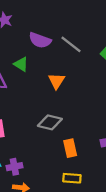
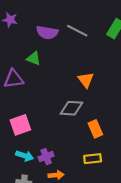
orange triangle: (56, 81) -> (86, 80), moved
yellow rectangle: (72, 178) -> (93, 159), moved

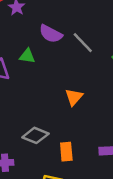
green triangle: (34, 58) -> (27, 56), turned -32
gray diamond: (72, 108) -> (35, 135), moved

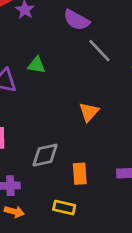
purple semicircle: (51, 34) -> (77, 20), moved
gray diamond: (35, 135) -> (45, 155), turned -35

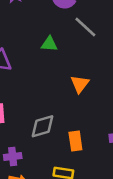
green triangle: (37, 65) -> (49, 44), moved

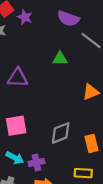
orange triangle: (80, 84) -> (91, 92), turned 36

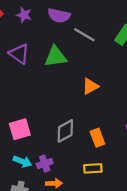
purple star: (25, 17) -> (24, 15), moved
green triangle: (60, 59) -> (56, 57), size x1.5
purple triangle: (18, 78) -> (19, 54), moved, turned 40

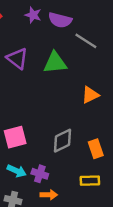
purple star: (24, 15) -> (33, 15), moved
purple cross: (45, 164) -> (40, 174), turned 35

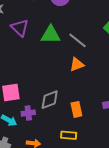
gray line: (86, 41) -> (77, 40), moved
purple cross: (40, 174) -> (28, 113), moved, turned -32

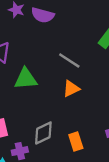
green triangle: (51, 35) -> (26, 79), moved

